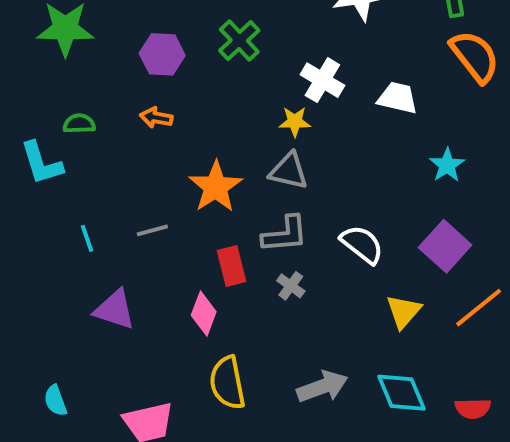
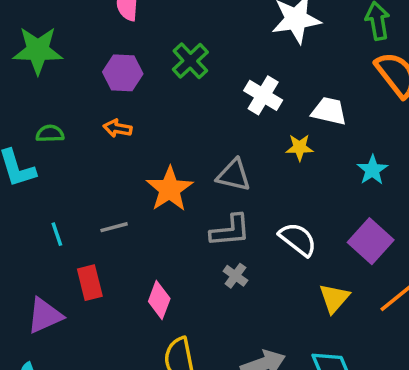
yellow star: (295, 122) -> (300, 147), moved
red rectangle: (231, 266) -> (90, 283), moved
purple triangle: (115, 310) -> (45, 316), moved, turned -42

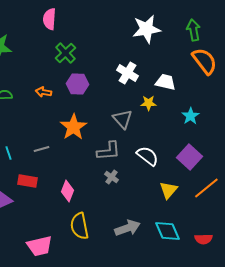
green cross: (190, 61) -> (65, 53), moved
purple hexagon: (123, 73) -> (77, 84), moved
gray triangle: (234, 175) -> (122, 119), moved, turned 35
red rectangle: (90, 283) -> (27, 181), turned -66

